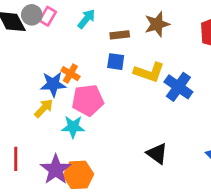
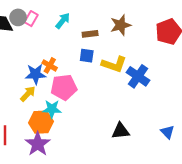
black triangle: (157, 154) -> (121, 131), turned -42
orange hexagon: (78, 175) -> (41, 122), moved

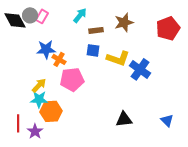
cyan arrow: (63, 21) -> (80, 15), moved
blue star: (35, 74) -> (46, 49), moved
cyan star: (52, 109) -> (39, 99), moved
purple star: (38, 144) -> (35, 131), moved, size x0.7

